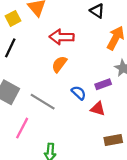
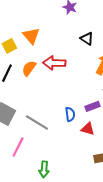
orange semicircle: (59, 64) -> (29, 68), moved
blue semicircle: (79, 93) -> (70, 114), turned 40

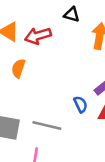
red arrow: (54, 63) -> (38, 36), moved

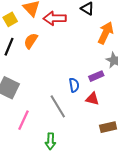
gray line: (47, 126) -> (58, 106), moved, turned 30

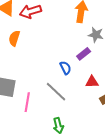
red triangle: (92, 99) -> (92, 82), moved
pink line: (23, 120) -> (27, 102), moved

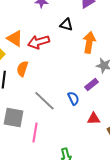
red triangle: (92, 82) -> (94, 119), moved
gray line: (56, 92) -> (44, 101), moved

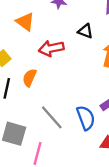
orange triangle: (15, 38) -> (25, 22), moved
blue semicircle: (73, 98) -> (86, 118), size x1.5

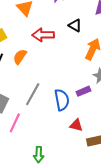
gray line: (52, 117) -> (33, 94), turned 60

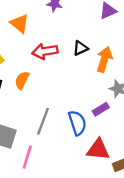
black triangle: (75, 25) -> (80, 48), moved, turned -48
red triangle: (76, 125) -> (98, 150), size x1.5

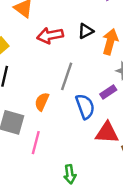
orange semicircle: (22, 80) -> (42, 102), moved
gray line: (43, 121) -> (67, 76), moved

